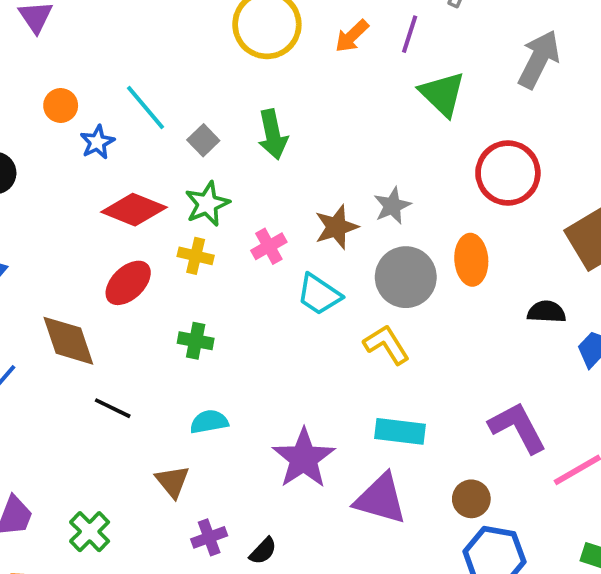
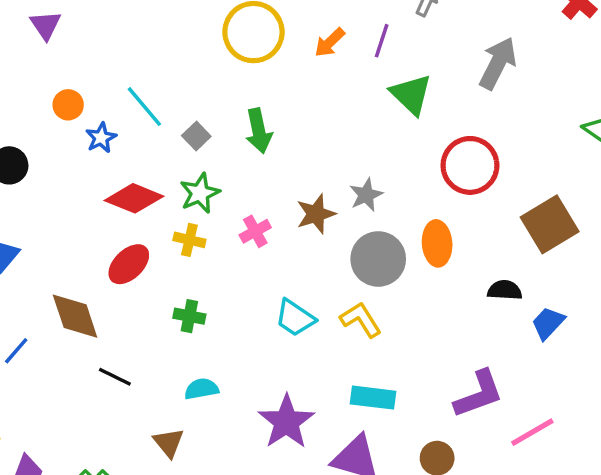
cyan trapezoid: (319, 294) -> (295, 318), moved
purple L-shape: (518, 427) -> (479, 394), turned 98

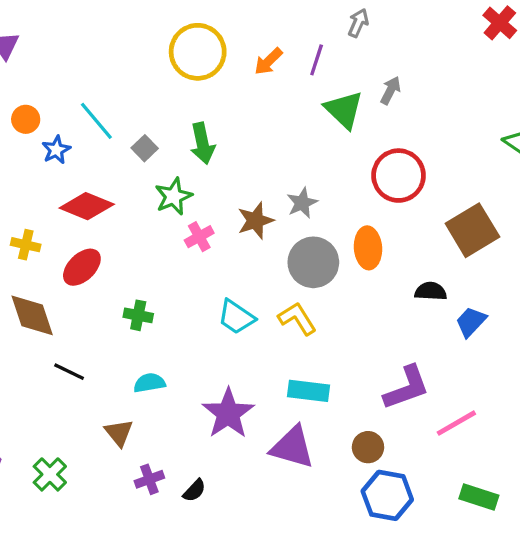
gray arrow: (498, 63) -> (390, 90), moved, size x0.6
green star: (200, 193) -> (174, 196), moved
yellow cross: (189, 240) -> (26, 245), moved

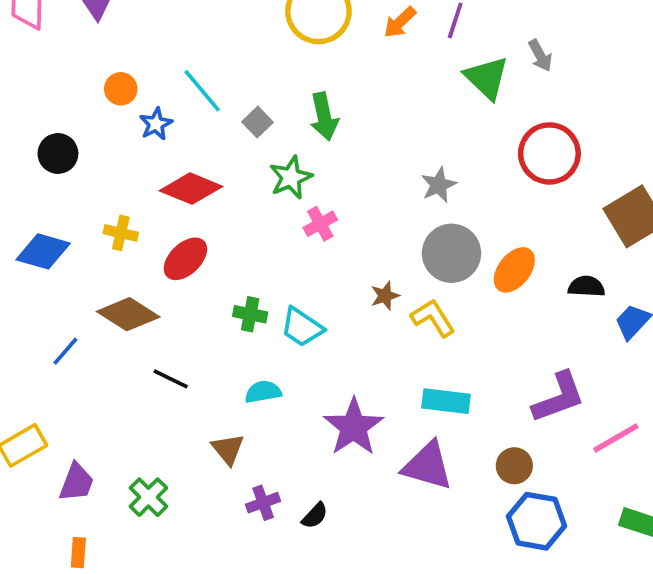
gray arrow: (390, 90) -> (540, 56), turned 124
brown star: (255, 221) -> (385, 296), moved, size x0.7
orange ellipse: (368, 248) -> (514, 270), moved, turned 42
brown diamond: (32, 315) -> (128, 314), turned -39
cyan trapezoid: (236, 317) -> (302, 327), moved

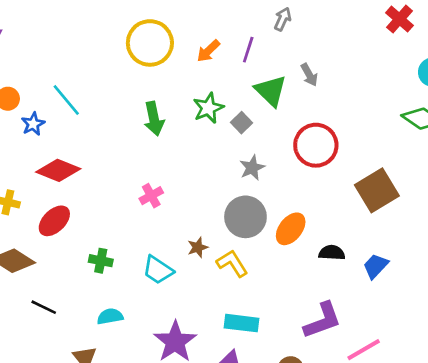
gray square: (258, 122) -> (242, 123), moved
green star: (291, 178) -> (208, 108), moved
gray star: (439, 185) -> (252, 168), moved
black semicircle: (586, 287) -> (332, 253), moved
cyan trapezoid: (302, 327) -> (158, 270), moved

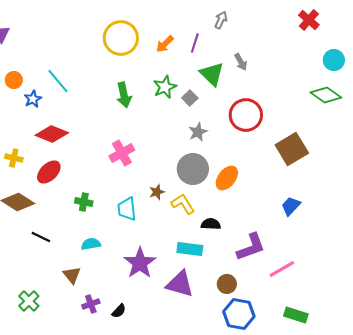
pink cross: (151, 196) -> (122, 153), size x1.4
black semicircle: (332, 253) -> (211, 224), moved
cyan trapezoid: (158, 270) -> (127, 209), turned 50

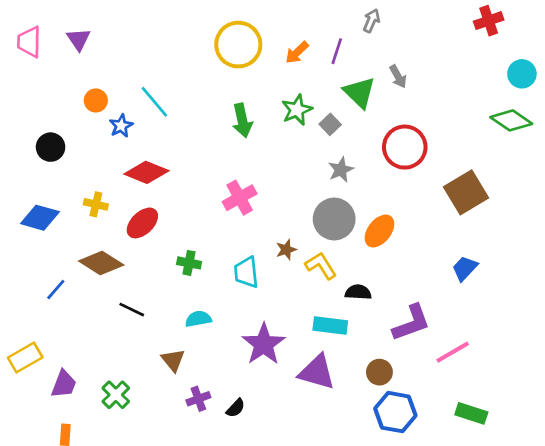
red cross: (309, 20) -> (489, 21), turned 30

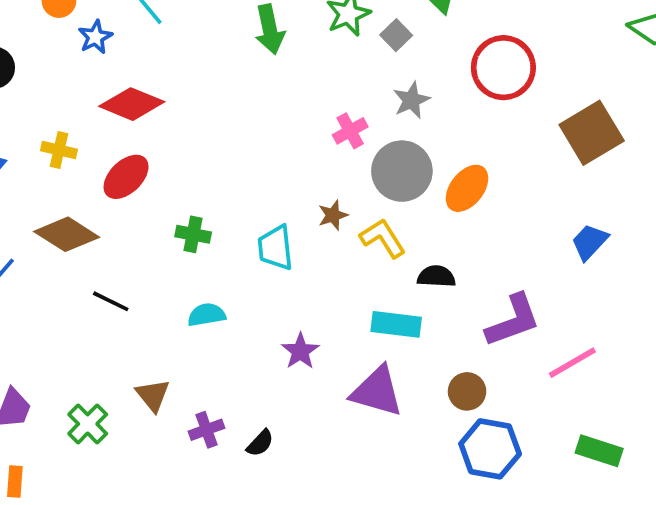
pink cross: (240, 198) -> (350, 131), moved, size x0.7
purple star: (264, 344) -> (300, 351), size x0.6
brown triangle: (173, 360) -> (153, 395), moved

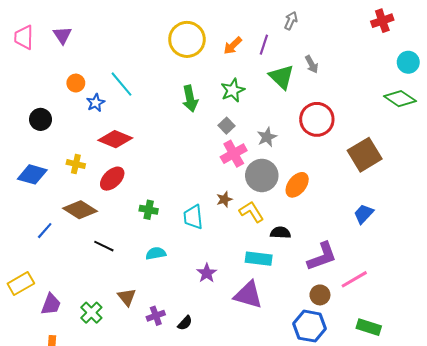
gray square: (396, 35) -> (226, 126), moved
pink cross: (350, 131) -> (234, 154), size x1.4
brown circle: (467, 391) -> (320, 295), moved

